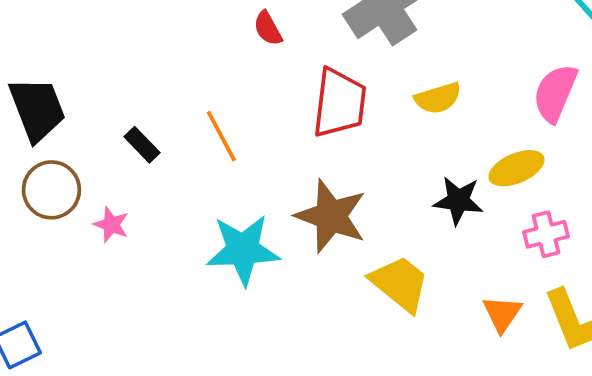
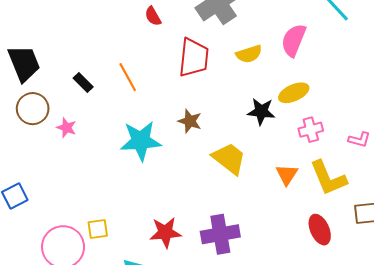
pink semicircle: (555, 93) -> (294, 40), moved
brown star: (331, 216) -> (190, 121), size x0.6

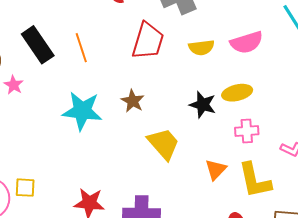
pink semicircle: (294, 40) -> (247, 42), turned -140
black rectangle: (83, 83) -> (38, 45), size x1.8

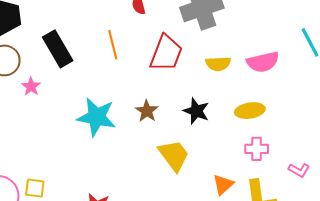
orange line: (81, 48) -> (113, 45), moved
black star: (203, 105) -> (196, 111), moved

